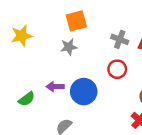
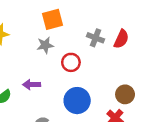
red circle: (117, 69) -> (71, 62), moved
blue circle: (84, 92) -> (77, 101), moved

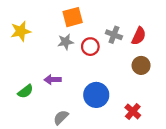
red circle: (71, 62) -> (90, 47), moved
brown circle: (125, 94) -> (141, 65), moved

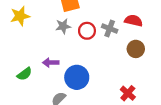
gray cross: (114, 35) -> (110, 29), moved
red semicircle: (139, 36) -> (134, 21), turned -102
blue circle: (96, 95) -> (77, 77), moved

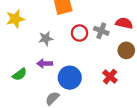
gray star: (63, 26) -> (46, 38), moved
red cross: (128, 93) -> (110, 77), moved

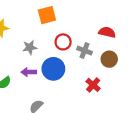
gray cross: (101, 31) -> (85, 51), moved
blue circle: (70, 78) -> (53, 69), moved

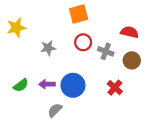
orange square: (47, 15) -> (79, 14), moved
blue circle: (53, 69) -> (73, 85), moved
purple arrow: (29, 72) -> (47, 84), moved

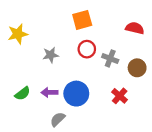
red semicircle: (130, 32) -> (135, 28), moved

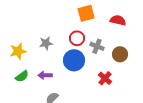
orange square: (82, 20) -> (86, 13), moved
yellow star: (18, 34) -> (18, 51), moved
blue circle: (76, 94) -> (74, 60), moved

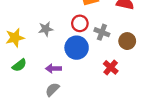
purple arrow: (45, 75) -> (53, 69), moved

